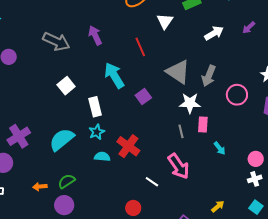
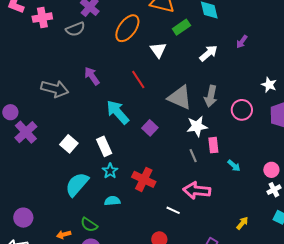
white square: (66, 86) -> (69, 144), moved
purple cross: (19, 136) -> (26, 132), moved
cyan semicircle: (102, 157) -> (112, 201), moved
pink arrow: (179, 166) -> (197, 190), turned 140
green semicircle: (67, 181) -> (89, 225), turned -102

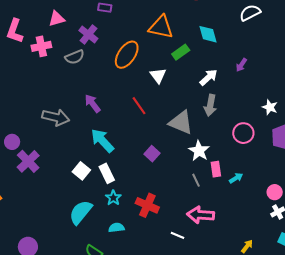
gray arrow: (211, 96) -> (210, 105), moved
cyan arrow: (118, 112) -> (102, 141), moved
white star: (197, 126) -> (199, 151), turned -30
white square: (69, 144) -> (81, 171), moved
cyan arrow: (234, 166) -> (236, 178), moved, turned -72

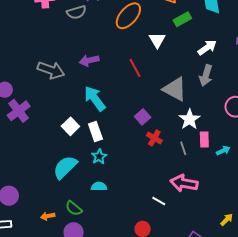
purple arrow: (93, 103) -> (89, 60), turned -72
red cross: (147, 205) -> (154, 138), moved, size x0.7

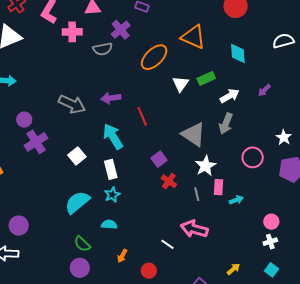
green rectangle: (182, 19) -> (206, 78), moved
red line: (135, 68) -> (142, 116), moved
white square: (70, 126) -> (77, 156), moved
orange arrow: (48, 216) -> (122, 256), moved, turned -56

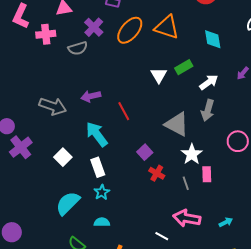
orange ellipse: (154, 57) -> (130, 30), moved
cyan arrow: (236, 200) -> (226, 222), moved

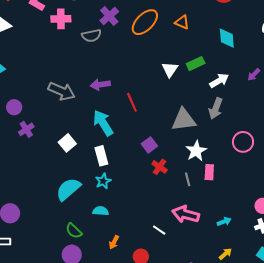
orange triangle: (167, 27) -> (182, 22), size x0.6
gray triangle: (177, 124) -> (184, 120), turned -40
purple cross: (21, 147) -> (26, 129), size x0.7

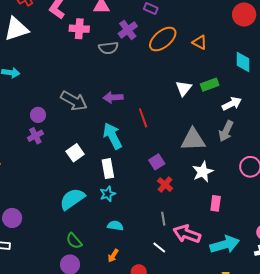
purple circle: (14, 107) -> (38, 115), moved
pink rectangle: (209, 172) -> (216, 203), moved
gray line: (188, 179) -> (163, 219), moved
cyan semicircle: (101, 211) -> (115, 226), moved
cyan arrow: (224, 222) -> (225, 245), size x2.0

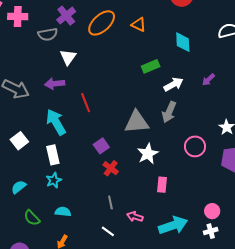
white triangle: (184, 88) -> (68, 57), moved
cyan semicircle: (72, 199) -> (19, 187), size x0.6
pink arrow: (187, 234) -> (135, 217), size x0.6
green semicircle: (74, 241) -> (32, 218), moved

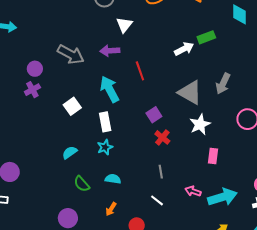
white arrow: (174, 84) -> (184, 49), moved
gray triangle: (137, 122) -> (190, 92), turned 32
pink arrow: (135, 217) -> (193, 191), moved

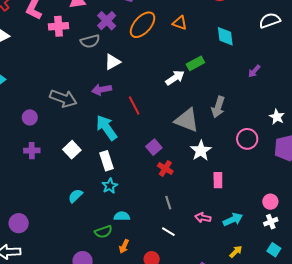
white triangle: (124, 25) -> (112, 62), turned 30
purple cross: (32, 90) -> (32, 151), moved, turned 35
green semicircle: (82, 184) -> (103, 232), moved, turned -60
cyan arrow: (222, 197) -> (233, 220), size x0.7

